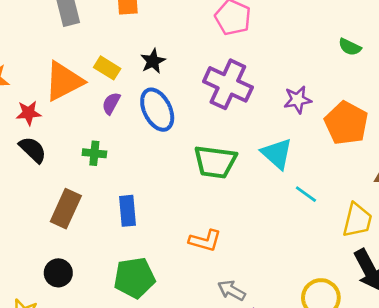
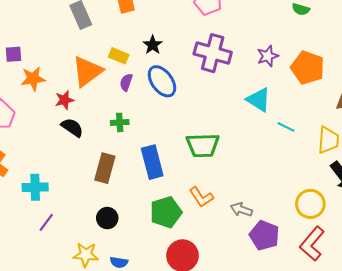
green trapezoid: (215, 162) -> (203, 145), moved
blue rectangle: (128, 211) -> (152, 162), size x1.4
orange L-shape: (205, 241) -> (201, 197), moved, turned 50

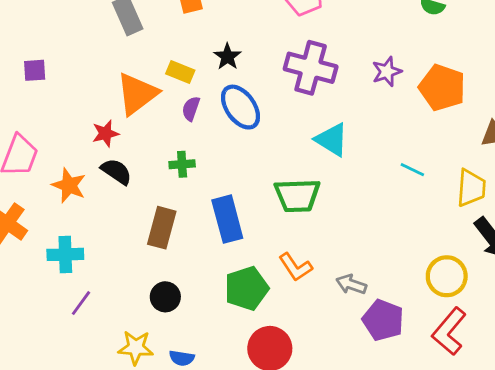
orange star: (33, 79) -> (69, 185), moved, turned 30
cyan triangle: (259, 100) -> (332, 140), moved

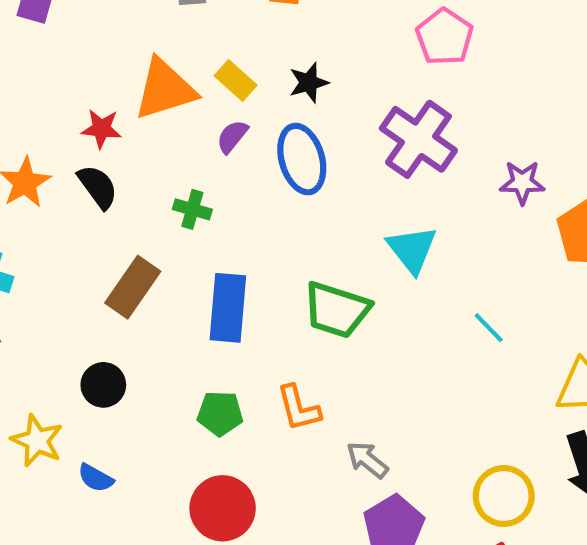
cyan line: (412, 170) -> (489, 328), moved
green pentagon: (246, 288) -> (220, 413), size x0.7

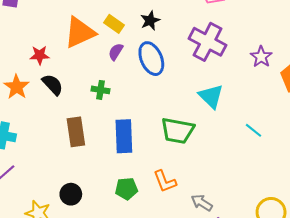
red star: (101, 129) -> (40, 55), moved
purple star: (522, 182) -> (261, 57), turned -30
brown rectangle: (133, 287) -> (76, 132), turned -36
black circle: (103, 385) -> (71, 194), moved

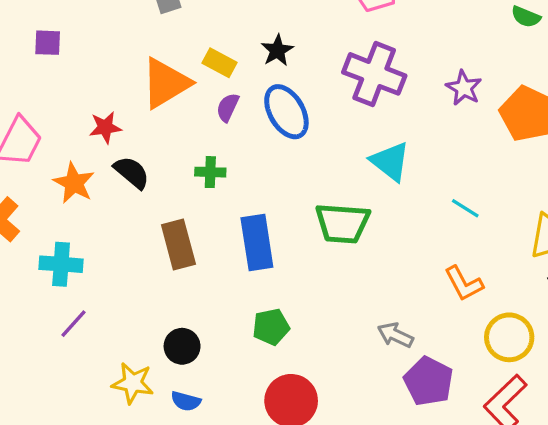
orange L-shape: (165, 181) -> (464, 284), moved

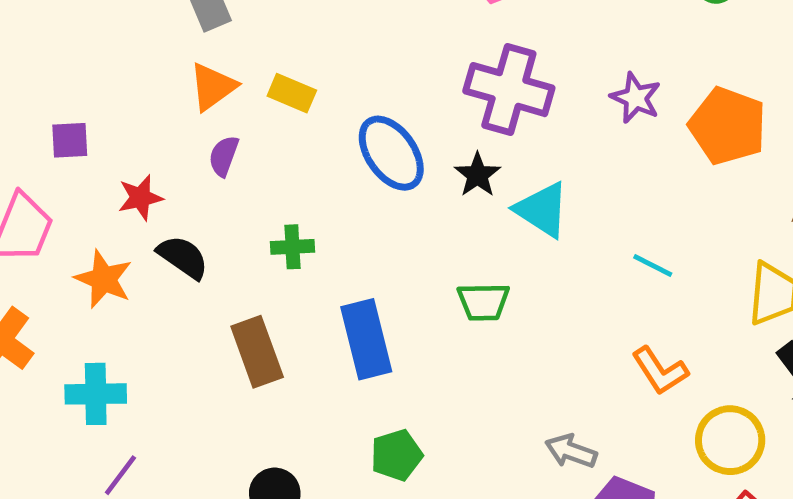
purple square: (48, 43) -> (70, 140), moved
black star: (277, 50) -> (477, 175), moved
orange triangle: (166, 83) -> (213, 87), moved, size x0.7
purple semicircle: (228, 107) -> (224, 156), moved
green trapezoid: (343, 223) -> (483, 302), size x0.7

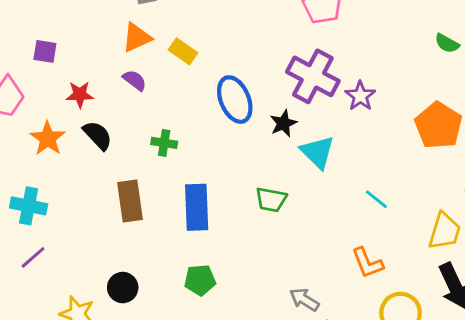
purple star: (636, 98) -> (360, 96), moved
purple semicircle: (224, 156) -> (135, 80), turned 95

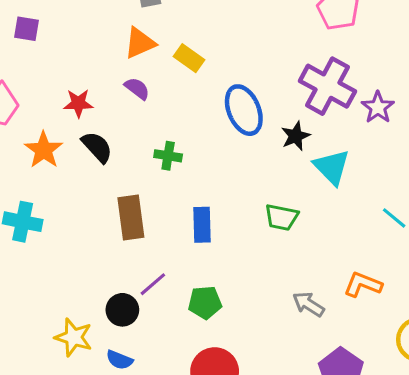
purple square: (45, 51) -> (26, 29), moved
blue rectangle: (197, 207) -> (202, 225), size x0.7
purple line: (33, 257) -> (153, 284), moved
orange L-shape: (367, 263) -> (363, 285), moved, turned 132
gray arrow: (304, 300) -> (308, 304), moved

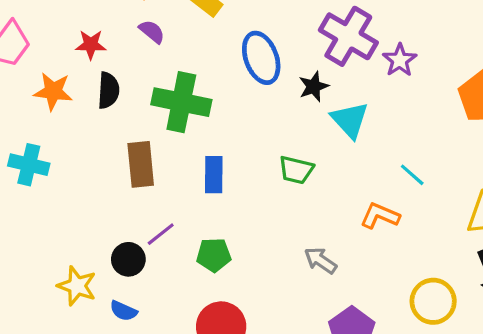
black semicircle: (97, 147) -> (108, 90), turned 44
orange star: (44, 150) -> (53, 91), turned -30
green cross: (168, 156) -> (181, 102), size x2.0
orange L-shape: (363, 285) -> (380, 216), moved

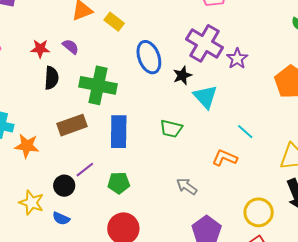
purple semicircle: (152, 32) -> (71, 47), moved
orange star: (53, 91) -> (27, 146), moved
brown rectangle: (141, 164) -> (72, 125), turned 76
blue rectangle: (214, 175) -> (119, 132), size x1.4

